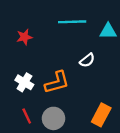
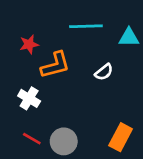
orange L-shape: (57, 82) -> (55, 65), moved
red line: (27, 116) -> (32, 139), turned -35

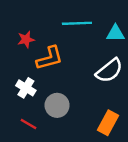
white semicircle: (104, 72) -> (109, 71), moved, size x1.6
gray circle: (64, 141) -> (57, 105), moved

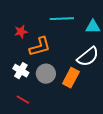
gray circle: (57, 105) -> (46, 74), moved
orange rectangle: (108, 123) -> (71, 78), moved

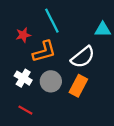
cyan line: (62, 19) -> (52, 21), moved, turned 65
white semicircle: (88, 57) -> (83, 57), moved

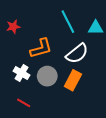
cyan line: (52, 21) -> (68, 22), moved
red star: (23, 35) -> (13, 27), moved

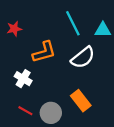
gray circle: (47, 76) -> (51, 113), moved
orange rectangle: (73, 80) -> (81, 101), moved, turned -66

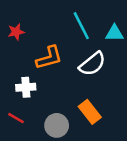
white cross: (23, 79) -> (26, 87), turned -35
red line: (25, 111) -> (16, 118), moved

